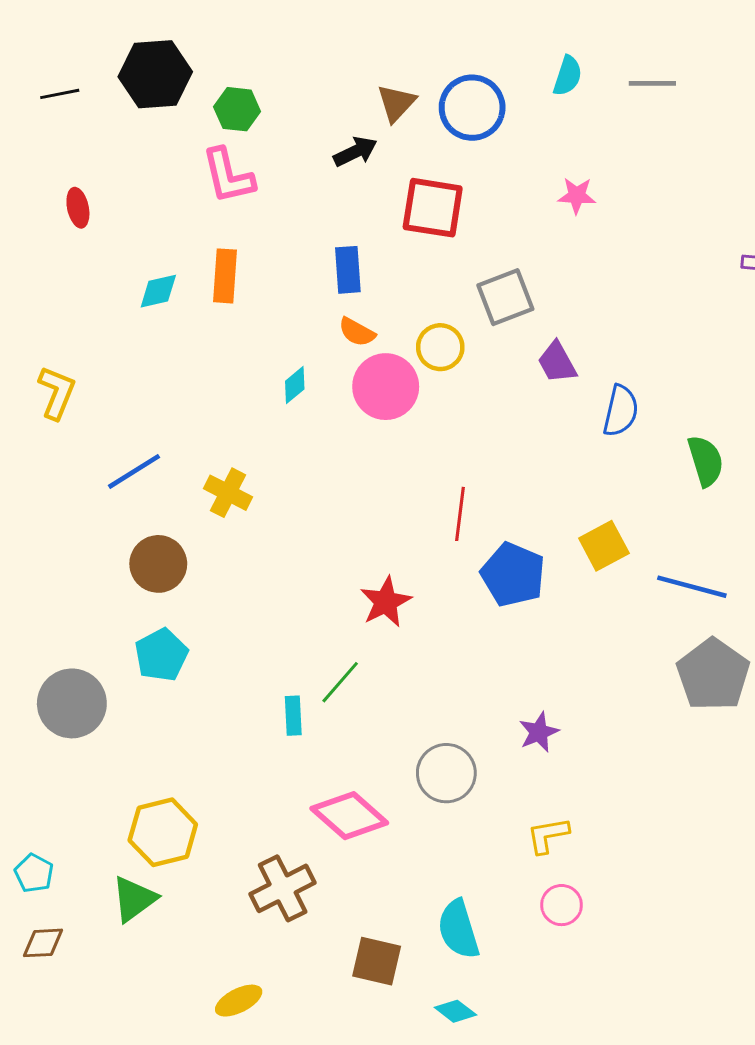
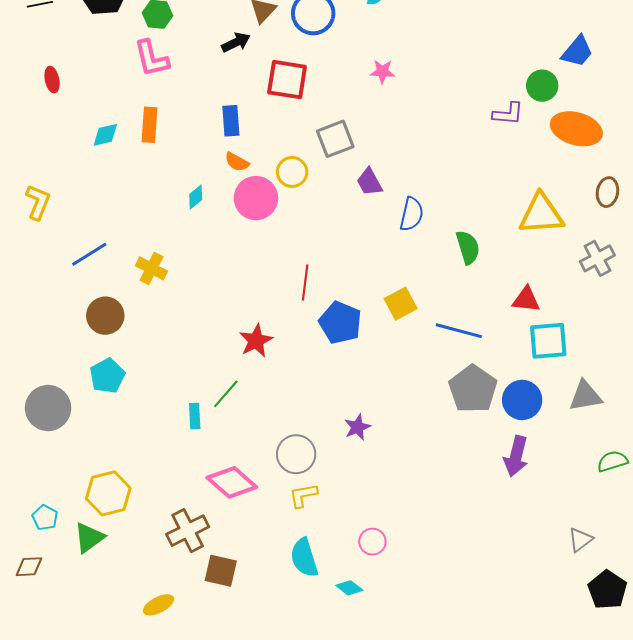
yellow L-shape: (548, 835) -> (303, 495), moved
cyan pentagon: (34, 873) -> (45, 517), moved
brown square: (377, 961) -> (221, 571), moved
cyan diamond: (455, 1011) -> (349, 588), moved

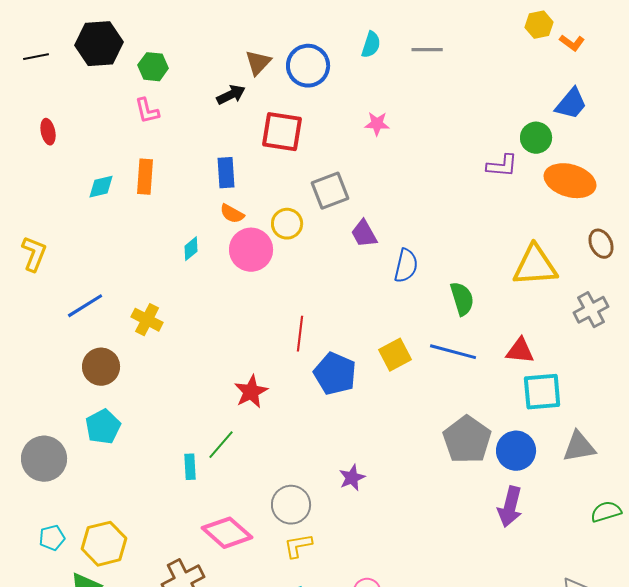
pink L-shape: (151, 58) -> (147, 111), size x0.7
brown ellipse: (607, 192) -> (601, 244), turned -36
blue line: (459, 331) -> (453, 352), moved
cyan pentagon: (45, 517) -> (52, 538), moved, turned 30

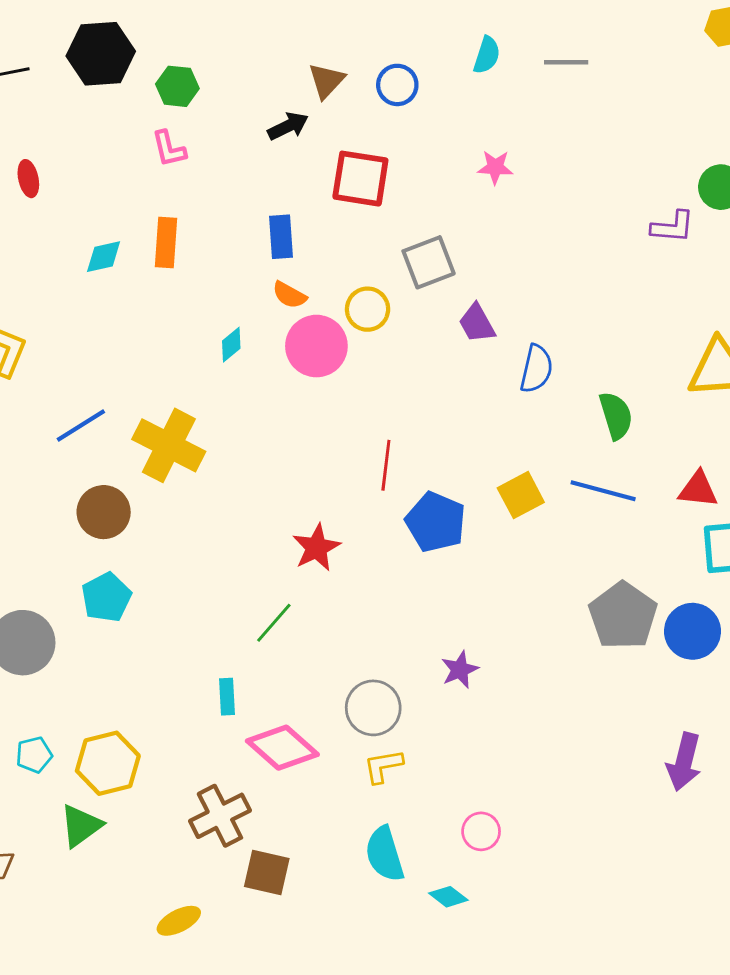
blue circle: (308, 66) -> (397, 85), size x0.7
yellow cross: (147, 320) -> (169, 445), size x1.6
cyan rectangle: (190, 467) -> (227, 697), moved
purple arrow: (510, 507) -> (684, 762), moved

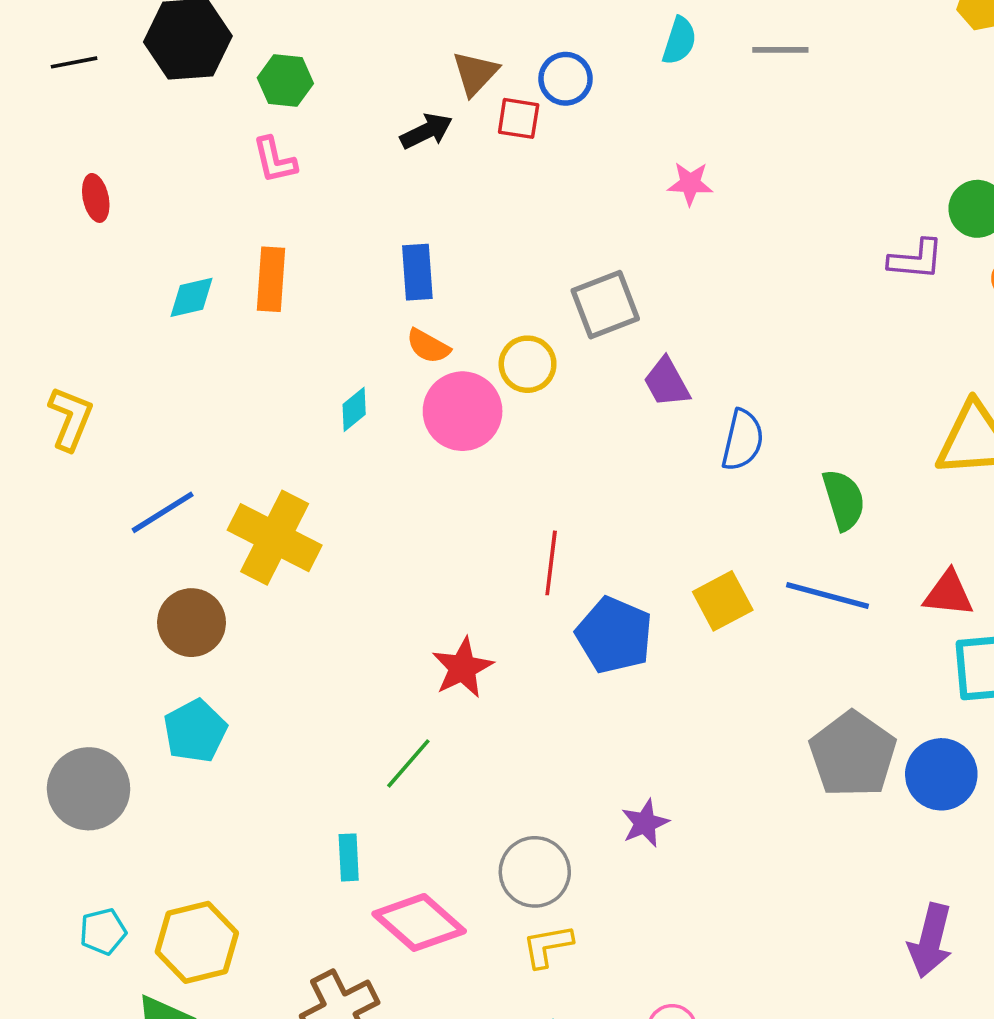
red square: (360, 179) -> (519, 118), moved, size x0.6

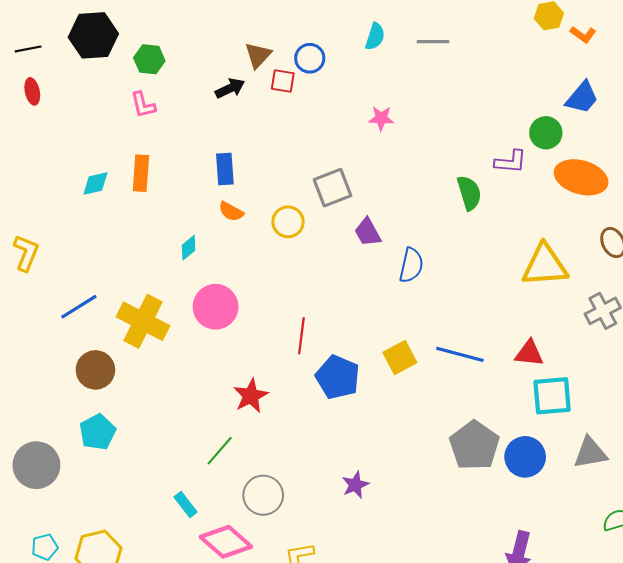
red ellipse: (96, 198) -> (32, 91), moved
pink circle: (463, 411) -> (216, 307), moved
green semicircle: (844, 500) -> (469, 193), moved
cyan rectangle: (349, 857) -> (186, 504), turned -35
gray circle: (535, 872) -> (263, 495), moved

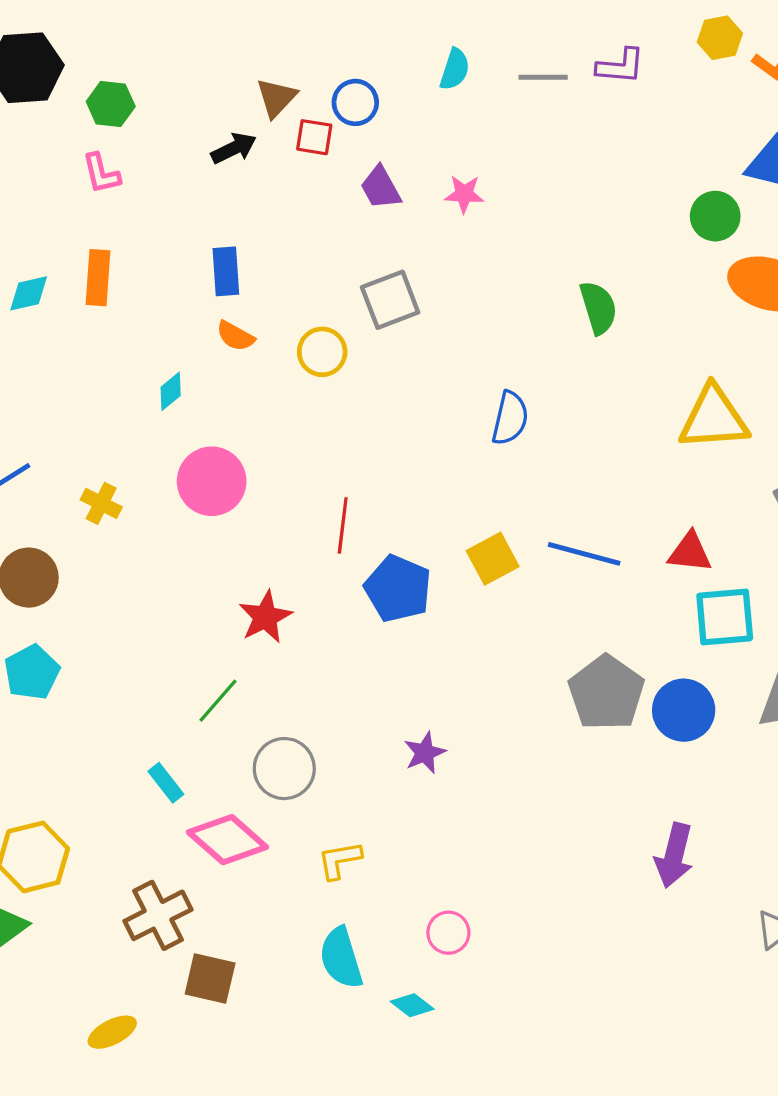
purple L-shape: (511, 162) -> (620, 66), moved
purple trapezoid: (368, 232) -> (381, 188), moved
yellow cross: (143, 321) -> (101, 503), size x0.5

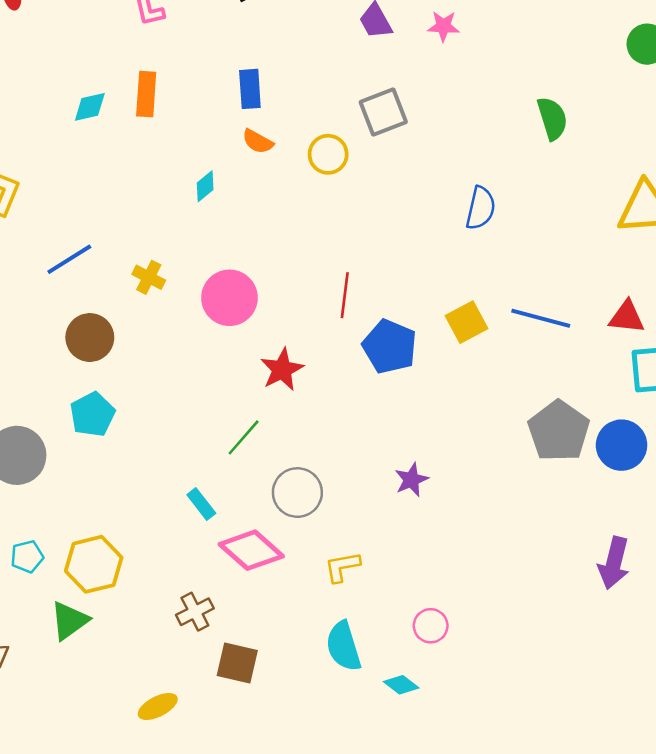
pink circle: (212, 481) -> (229, 298), moved
brown cross: (158, 915) -> (195, 612), size x0.7

